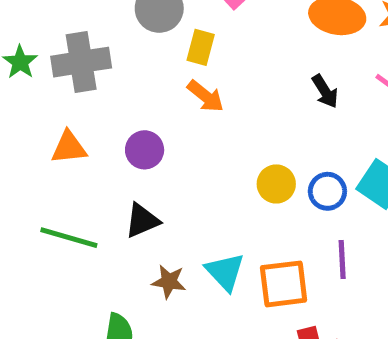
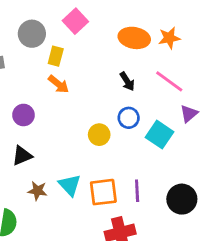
blue circle: (327, 191) -> (129, 118), moved
purple line: (342, 260) -> (137, 191), moved

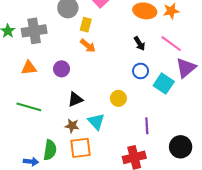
purple triangle: (189, 114) -> (186, 68), size x1.5
yellow circle: (99, 135) -> (118, 98), moved
black triangle: (22, 156) -> (75, 99), moved
orange square: (103, 192) -> (80, 148), moved
black circle: (182, 199) -> (181, 147), moved

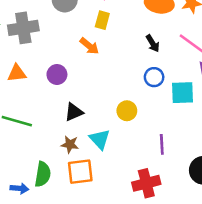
yellow rectangle: (86, 25) -> (102, 20), moved
cyan square: (164, 84) -> (183, 93), turned -36

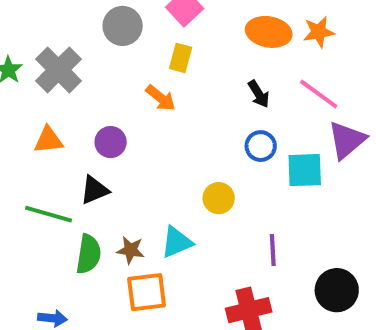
gray cross: (23, 28) -> (58, 70), turned -36
black triangle: (74, 112) -> (95, 190), moved
cyan triangle: (100, 139) -> (177, 242), turned 50
green semicircle: (43, 174) -> (89, 254), moved

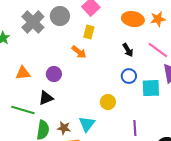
gray cross: (58, 70) -> (33, 22), moved
cyan triangle: (177, 242) -> (87, 124), turned -30

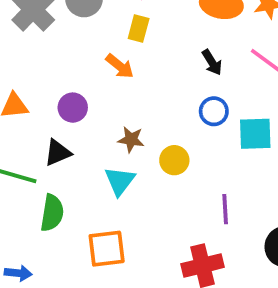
cyan triangle: (87, 124) -> (120, 181), moved
brown star: (64, 128) -> (131, 140), moved

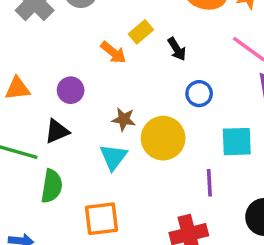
yellow rectangle: (139, 29) -> (141, 32), moved, turned 35
black arrow: (212, 62) -> (177, 49), moved
cyan square: (255, 134) -> (237, 142), moved
yellow circle: (174, 160) -> (163, 138), size x1.6

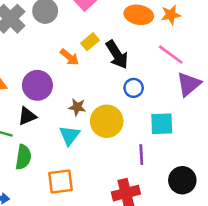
black arrow: (177, 49) -> (117, 55), size x1.6
purple circle: (71, 90) -> (37, 85), size x1.5

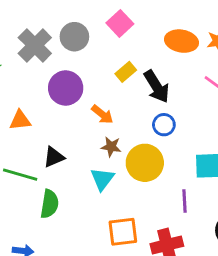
orange arrow: (69, 57) -> (102, 114), moved
purple circle: (37, 85) -> (66, 88), moved
blue circle: (134, 88) -> (164, 125), moved
orange square: (61, 182) -> (123, 232), moved

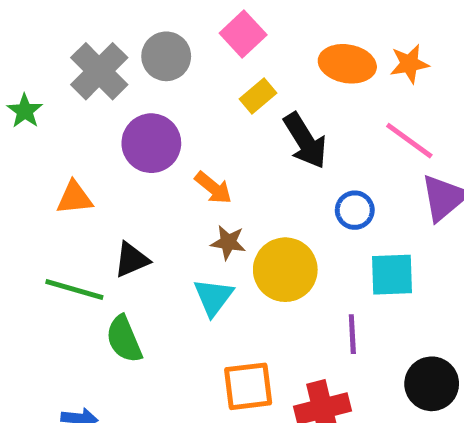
yellow rectangle: (126, 72) -> (258, 96), moved
blue circle: (164, 125) -> (355, 210), moved
green semicircle: (49, 204) -> (124, 339), turned 148

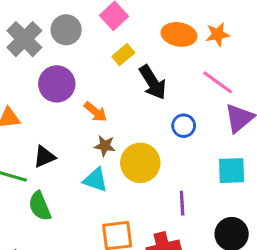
cyan square: (392, 275) -> (232, 171), moved
cyan triangle: (213, 297) -> (95, 180), turned -48

